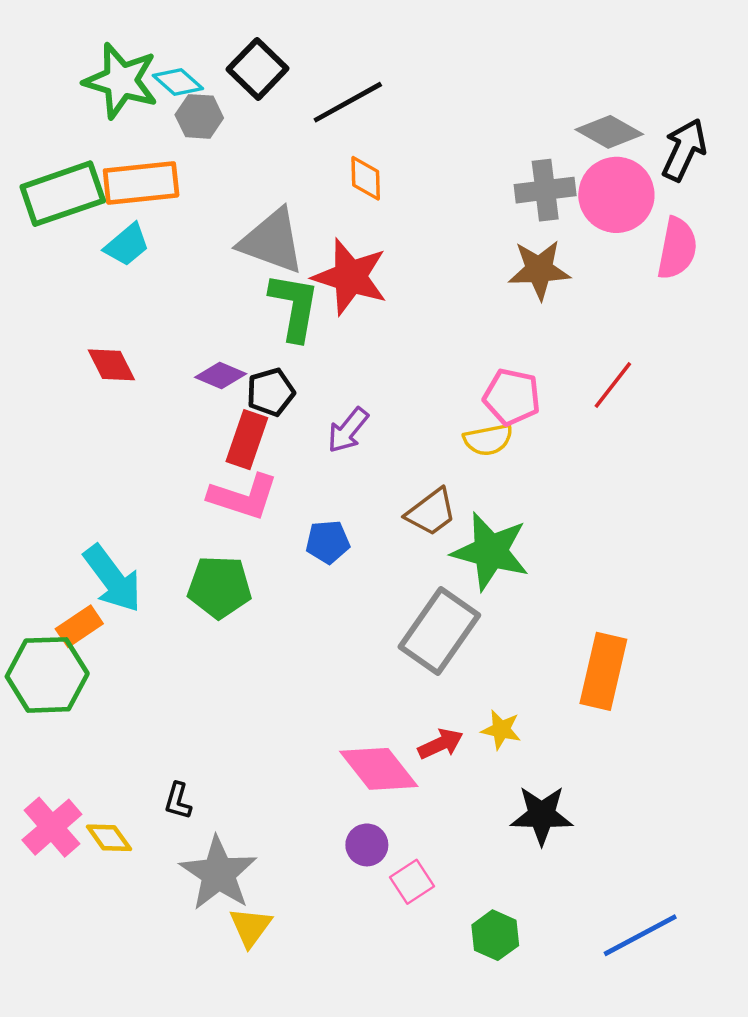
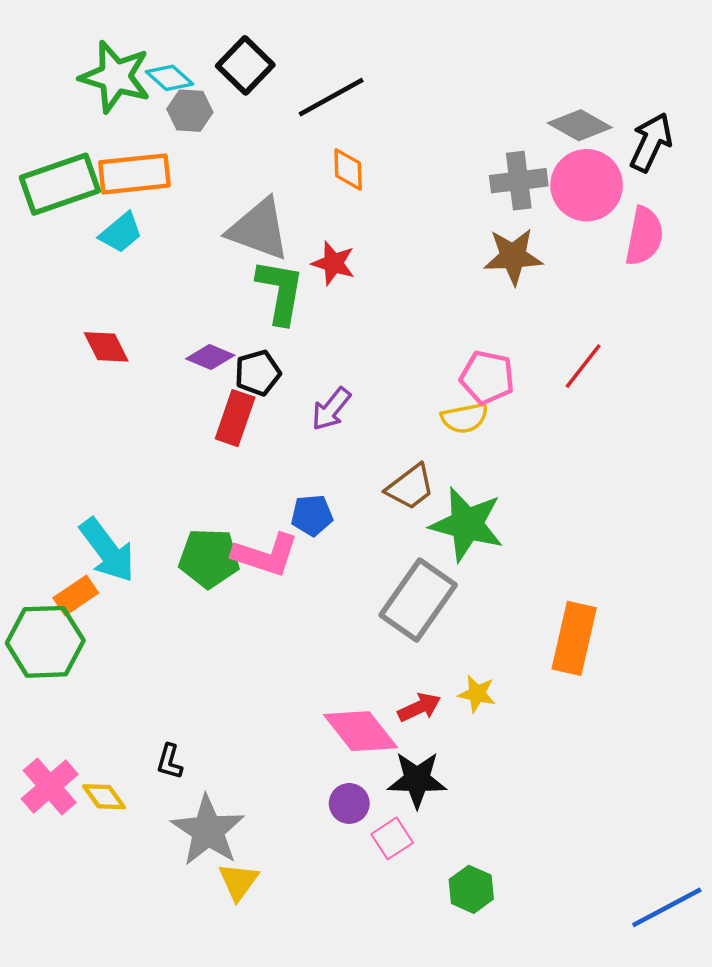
red star: (350, 277) -> (333, 263), size x0.6
pink L-shape: (243, 497) -> (266, 555), moved
black star: (542, 815) -> (417, 780), moved
blue line: (640, 935) -> (667, 907), moved

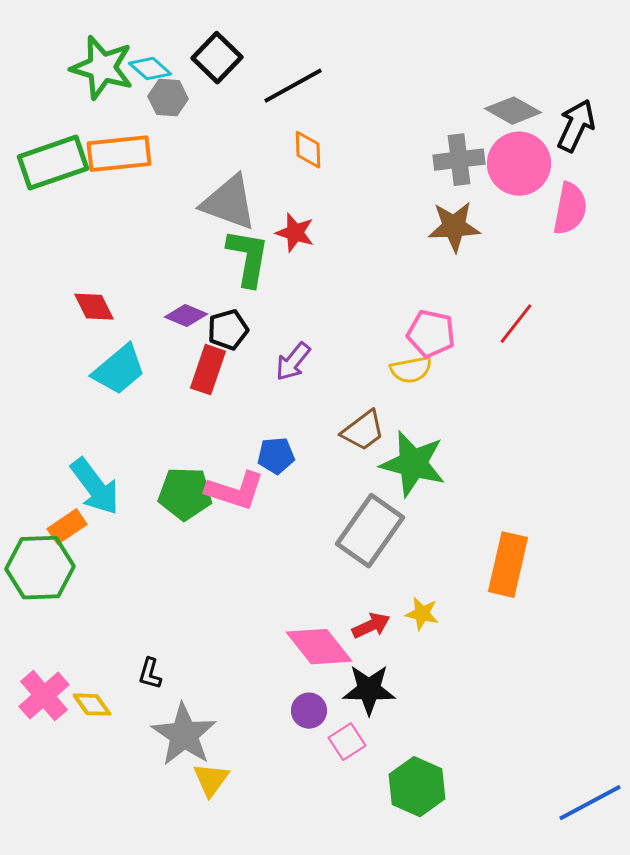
cyan trapezoid: (121, 233) -> (119, 370), moved, size x1.4
green hexagon: (471, 889) -> (417, 787), size x1.4

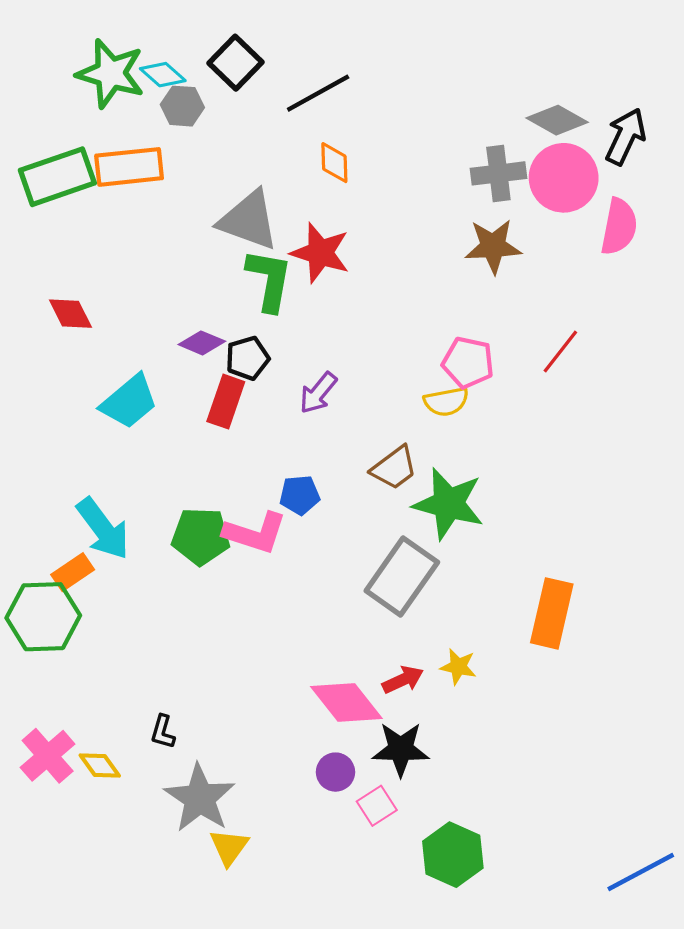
red star: (295, 233) -> (320, 253), size x1.4
red diamond: (94, 307) -> (70, 314), moved

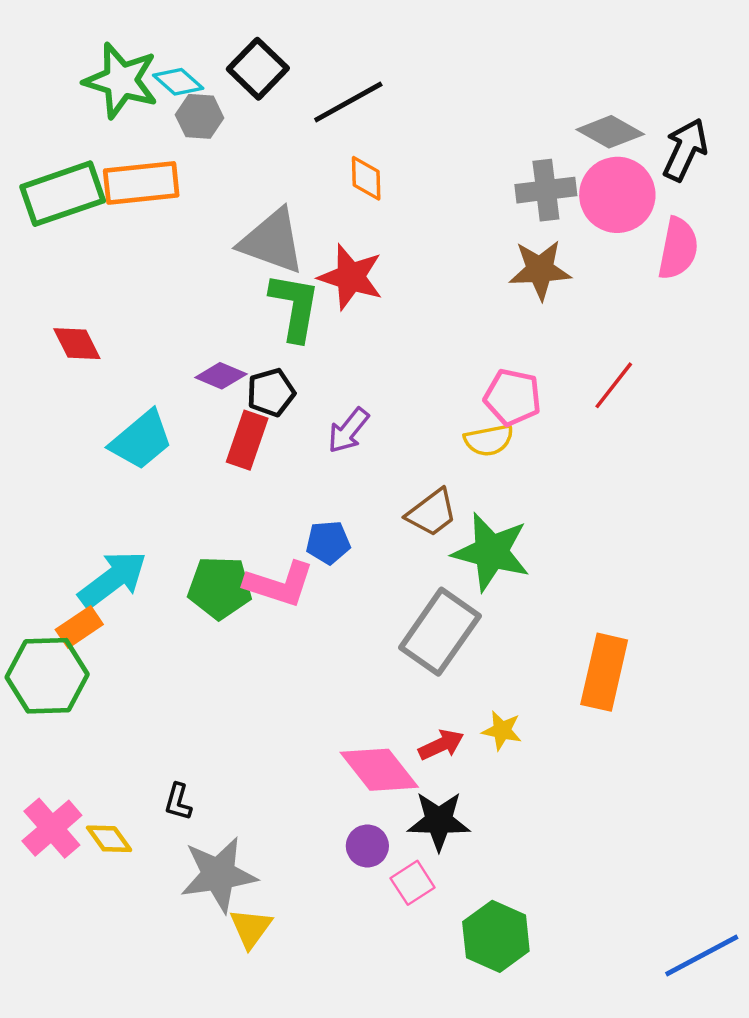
cyan arrow: (103, 529) -> (113, 579), turned -90
gray star: (200, 798) -> (219, 875), turned 30

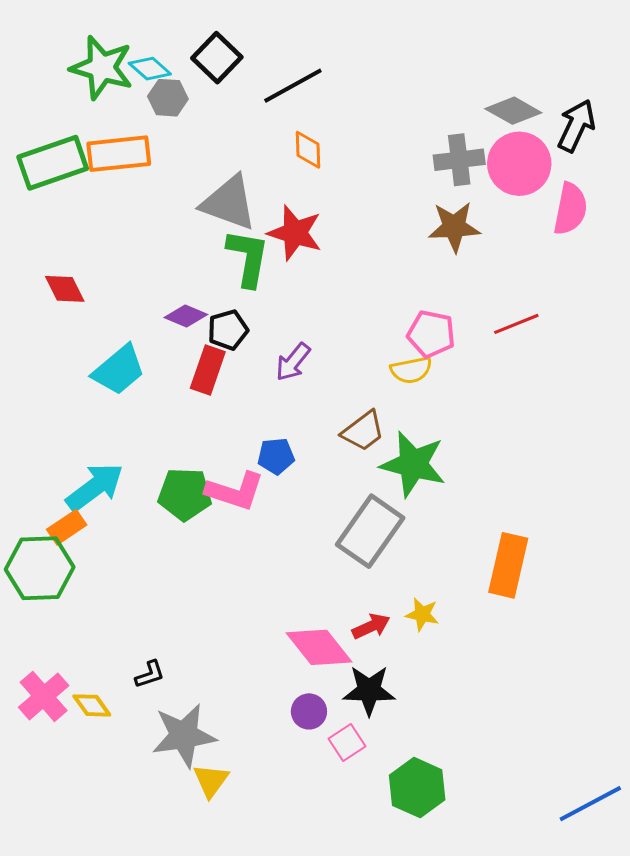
red line: (614, 385) -> (516, 324), turned 30
black L-shape: (178, 802) -> (150, 674), turned -124

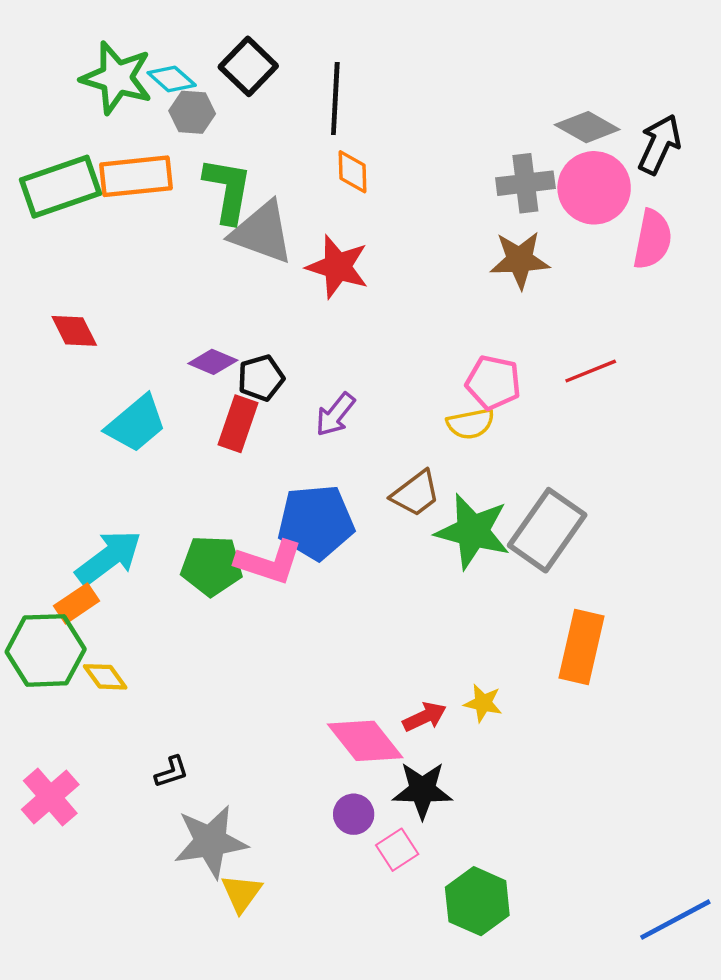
black line: (293, 86) -> (335, 98), turned -58
green L-shape: (248, 258) -> (228, 190), moved
blue pentagon: (276, 456) -> (316, 522), size x1.8
gray rectangle: (370, 531) -> (547, 530), moved
yellow diamond: (92, 705) -> (105, 677), moved

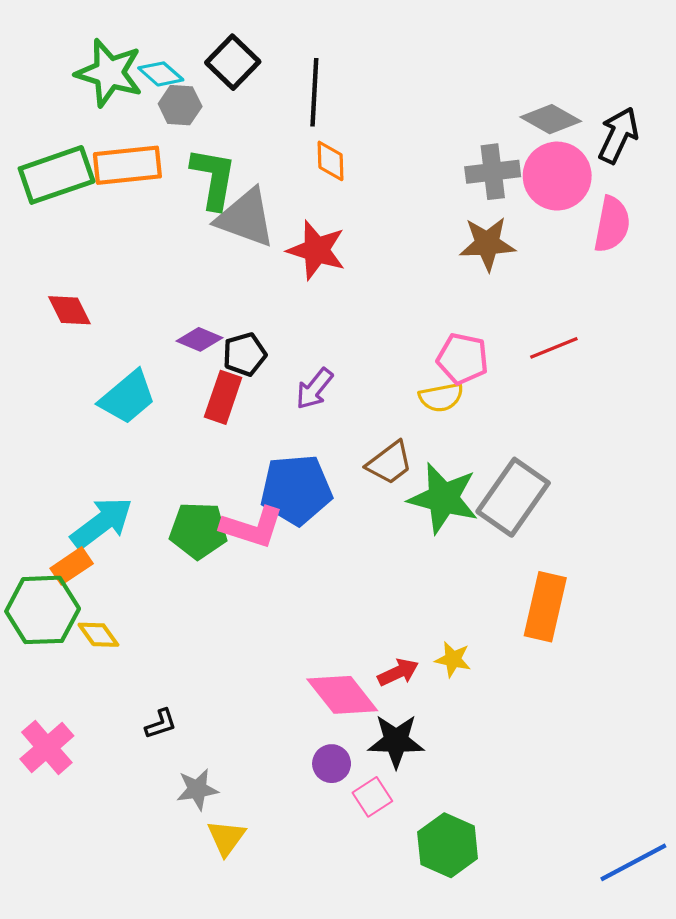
gray star: (210, 842) -> (197, 789), size x0.6

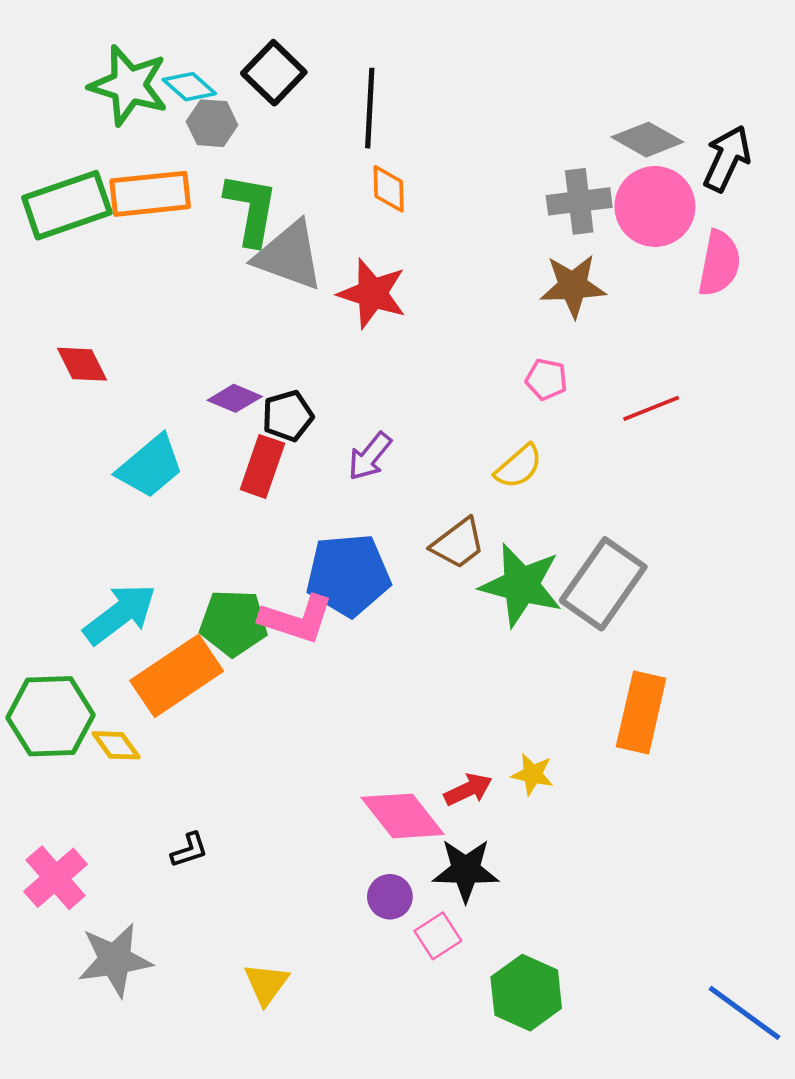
pink pentagon: (463, 359) -> (546, 379), moved, size x0.7
yellow semicircle: (441, 397) -> (519, 466), turned -30
orange rectangle: (72, 566) -> (177, 676), moved, size x1.8
gray star: (197, 789) -> (115, 960), moved, size x1.5
blue line: (633, 862) -> (745, 1013), turned 64

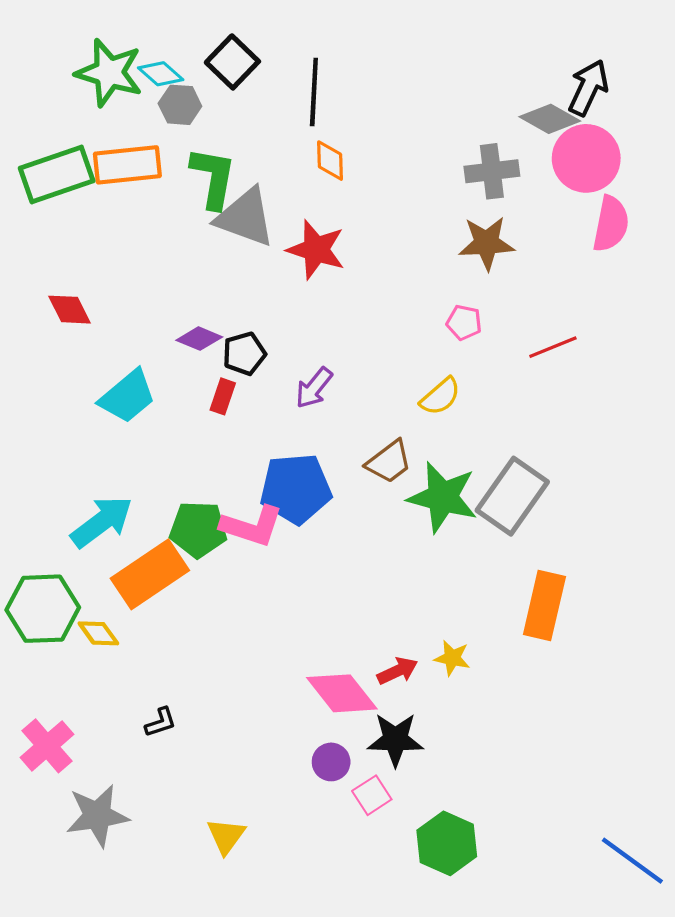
black arrow: (727, 159) -> (588, 88), moved
pink circle: (655, 206) -> (586, 158), moved
red rectangle: (262, 466) -> (223, 396), size x0.7

